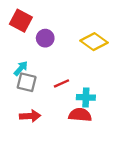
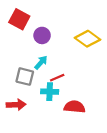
cyan arrow: (21, 68) -> (41, 62), moved
cyan cross: (86, 97) -> (50, 92), moved
red arrow: (30, 116) -> (16, 105), moved

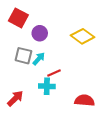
gray square: (25, 77) -> (23, 56), moved
red arrow: (16, 105) -> (15, 98), turned -42
red semicircle: (74, 107) -> (85, 100), moved

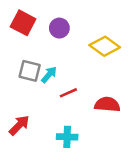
purple circle: (40, 33) -> (59, 28), moved
cyan cross: (47, 86) -> (67, 137), moved
red semicircle: (85, 100) -> (107, 104), moved

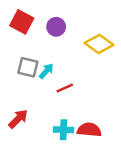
red semicircle: (107, 104) -> (89, 130), moved

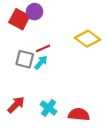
purple circle: (56, 27) -> (34, 12), moved
red line: (65, 88) -> (43, 48), moved
cyan cross: (63, 130) -> (49, 108), moved, turned 35

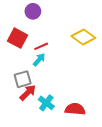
red square: (19, 19) -> (17, 38), moved
gray square: (25, 59) -> (23, 79), moved, turned -30
red arrow: (16, 105) -> (28, 93), moved

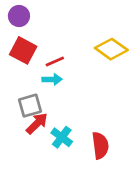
purple circle: (33, 11) -> (19, 16), moved
cyan arrow: (39, 60) -> (52, 79), turned 48
red semicircle: (75, 109) -> (100, 146), turned 78

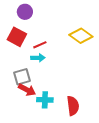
purple circle: (19, 16) -> (25, 12), moved
red arrow: (37, 123) -> (27, 90), turned 72
cyan cross: (62, 137) -> (45, 100), turned -35

